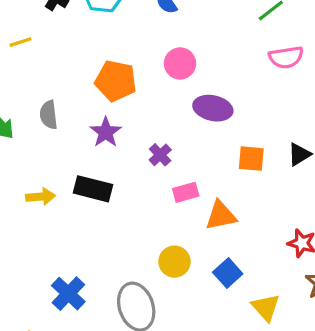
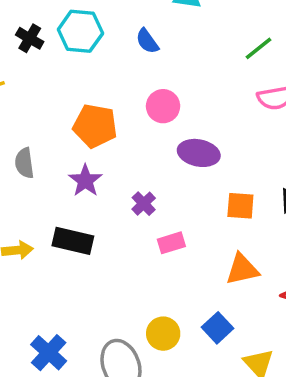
orange triangle: (221, 216) -> (242, 269), moved
yellow circle: (175, 262) -> (163, 334), moved

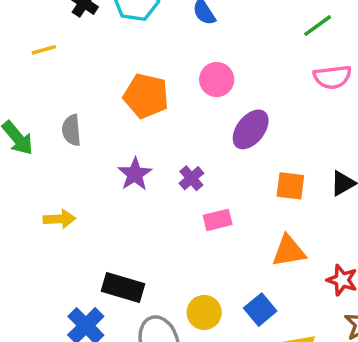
purple ellipse: (199, 153) -> (251, 129), turned -66
purple star: (85, 181) -> (135, 174), moved
black rectangle: (73, 241) -> (123, 287), moved

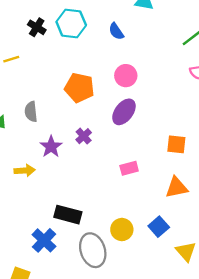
purple ellipse: (251, 129) -> (124, 112), moved
purple star: (135, 174) -> (51, 147), moved
purple cross: (191, 178) -> (84, 136), moved

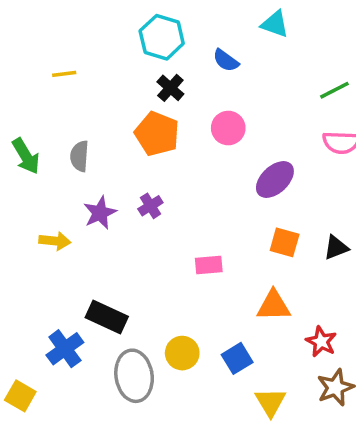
black cross: (37, 27) -> (170, 88), moved
blue semicircle: (116, 31) -> (226, 60), turned -30
purple ellipse: (124, 112) -> (275, 180), moved

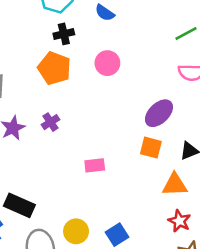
black cross: (170, 88) -> (64, 34), turned 36
purple ellipse: (275, 180) -> (159, 113), moved
orange triangle: (273, 306) -> (175, 185), moved

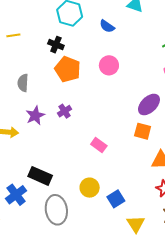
black cross: (64, 34) -> (56, 45), moved, turned 35
pink rectangle: (95, 165) -> (99, 145), turned 42
yellow circle: (76, 231) -> (90, 188), moved

